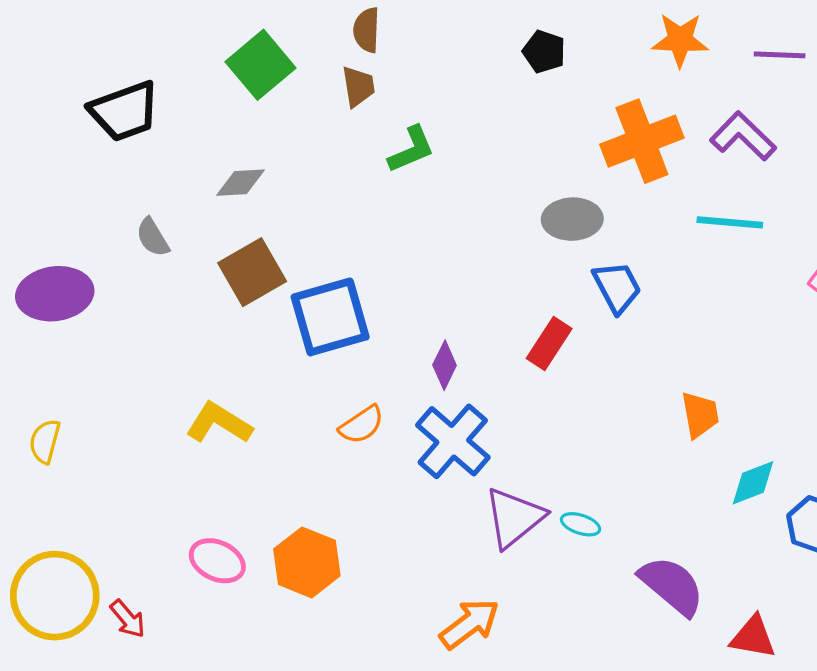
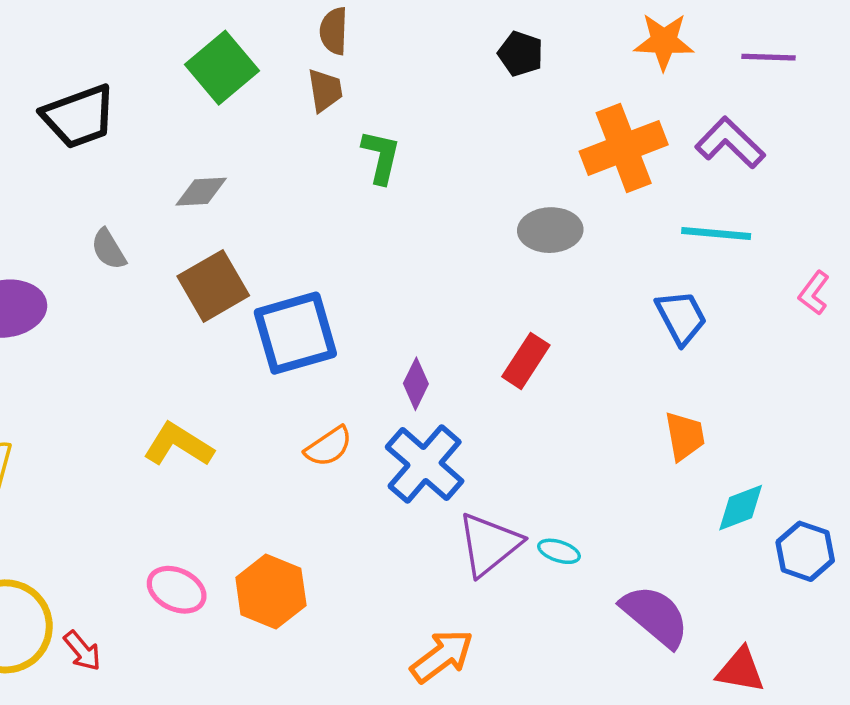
green L-shape: (411, 149) -> (381, 157), turned -54
blue trapezoid: (617, 287) -> (681, 317), moved

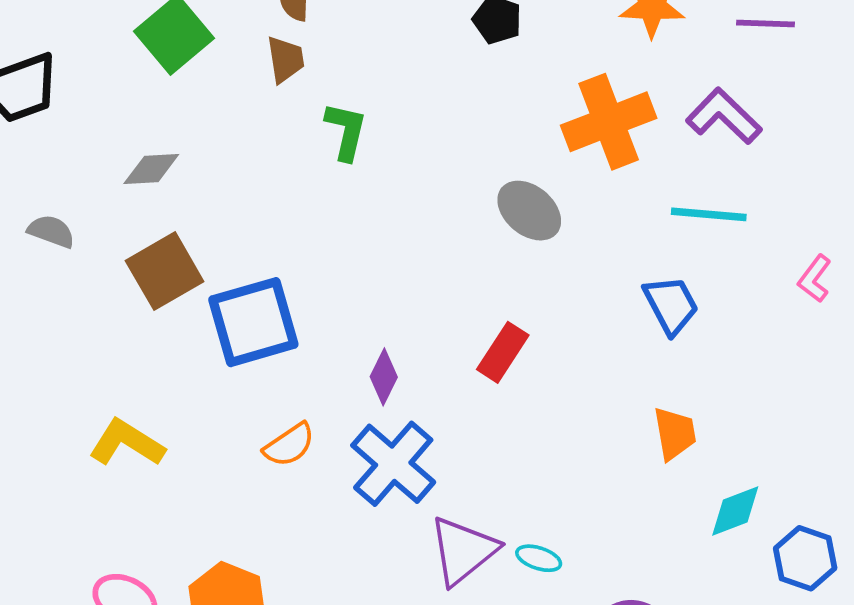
gray ellipse: (550, 230) -> (529, 211), turned 42
gray semicircle: (109, 249) -> (51, 231), turned 141

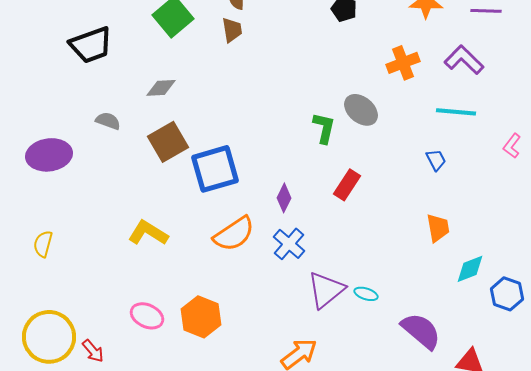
orange cross: (609, 122) -> (403, 63), size x0.7
green L-shape: (346, 131) -> (324, 128), moved
blue trapezoid: (671, 305) -> (436, 160), size x0.7
orange semicircle: (289, 445) -> (234, 234), size x1.5
blue cross: (393, 464) -> (289, 244), size x0.7

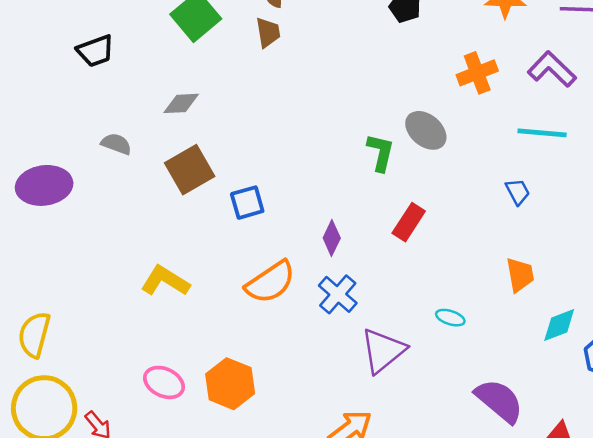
black trapezoid: (91, 45) -> (95, 51), size x0.7
blue square: (215, 169) -> (247, 203), size x0.6
yellow semicircle: (43, 244) -> (34, 335), moved, size x1.4
cyan ellipse: (366, 294) -> (450, 318), moved

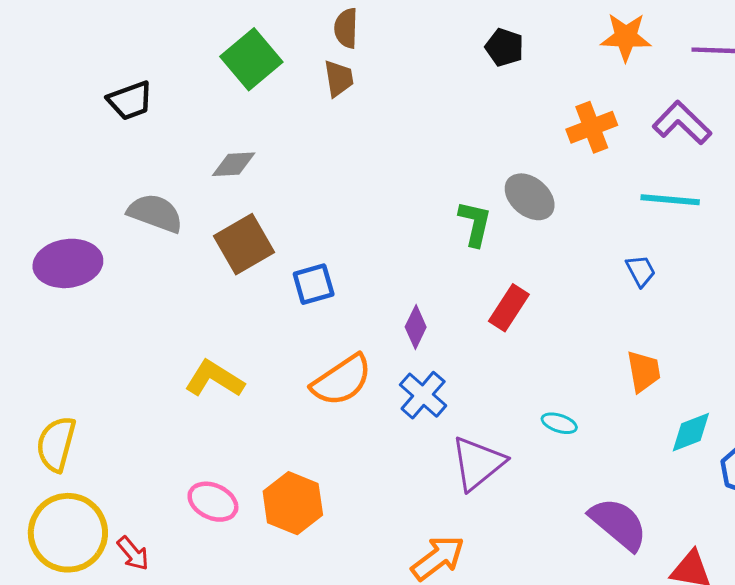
gray semicircle: (116, 144) -> (155, 213), size x1.5

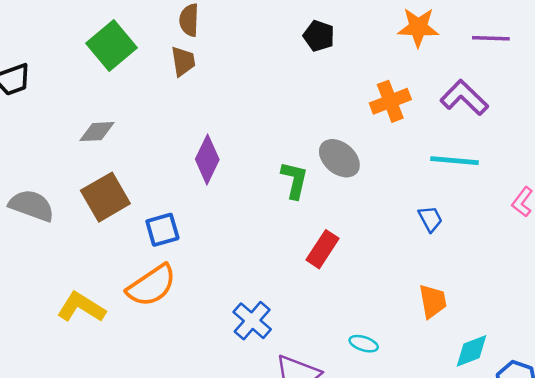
gray semicircle: (155, 213) -> (32, 206), moved
purple diamond: (416, 327) -> (207, 159), moved, size x1.4
orange semicircle: (342, 380) -> (152, 285), moved

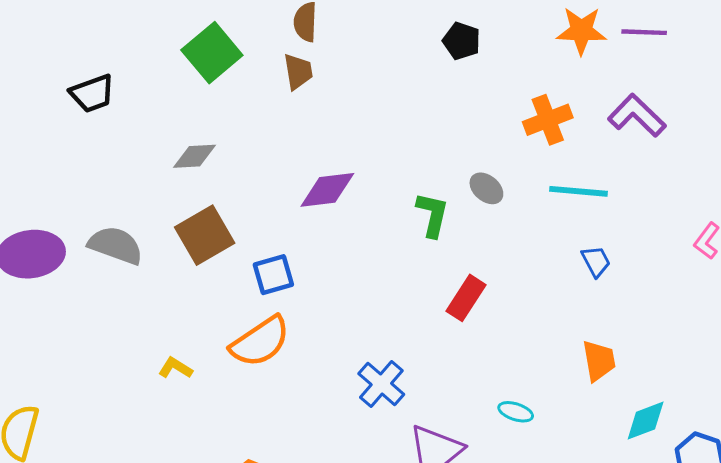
purple line: (491, 38) -> (644, 32), moved
gray ellipse: (339, 158) -> (486, 188), size x0.7
purple diamond: (207, 159) -> (327, 190), turned 57
cyan line: (455, 161) -> (578, 191), moved
yellow L-shape: (81, 307) -> (175, 368), size x0.6

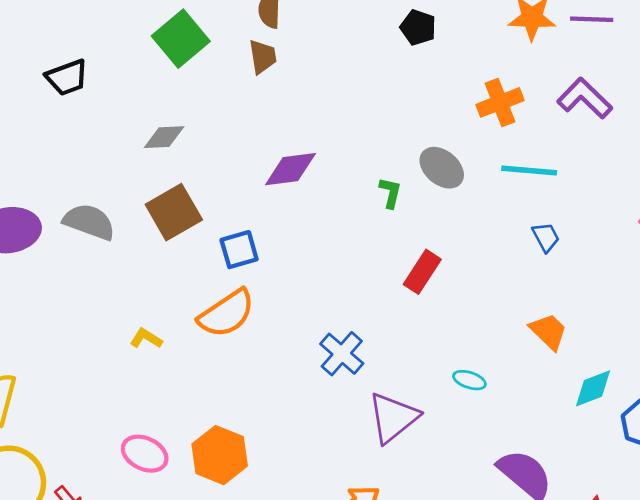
gray ellipse: (486, 188) -> (442, 168), size x1.4
green L-shape: (432, 215) -> (390, 193), size x0.7
orange trapezoid: (599, 361) -> (549, 331), turned -36

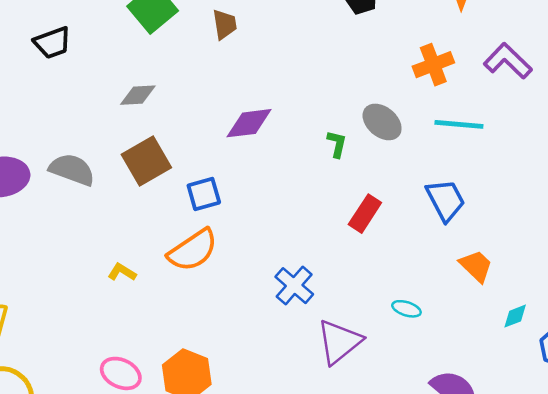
blue trapezoid: (546, 237) -> (446, 200), moved, size x1.6
cyan diamond: (593, 388) -> (515, 316), size x0.7

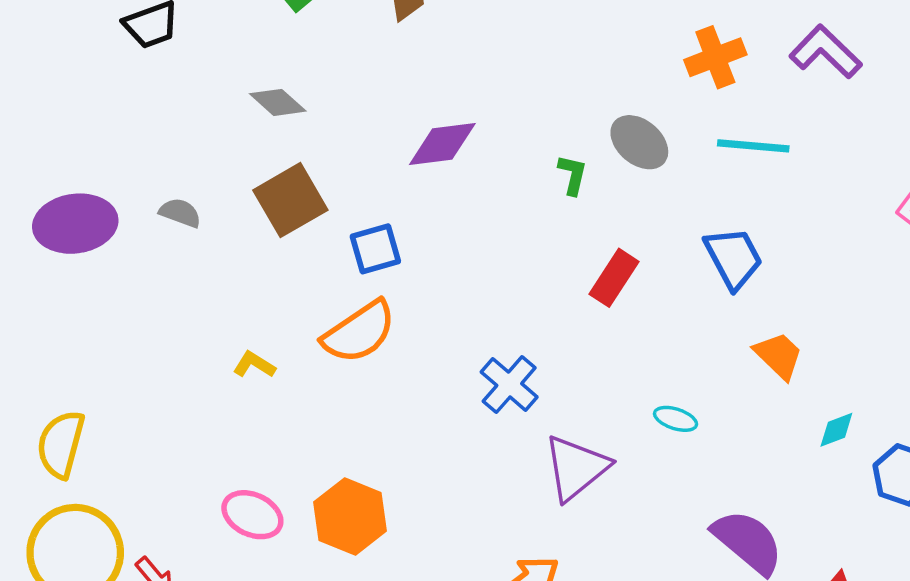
gray diamond: (138, 95) -> (278, 102), turned 45
gray semicircle: (72, 170) -> (180, 213), size x0.6

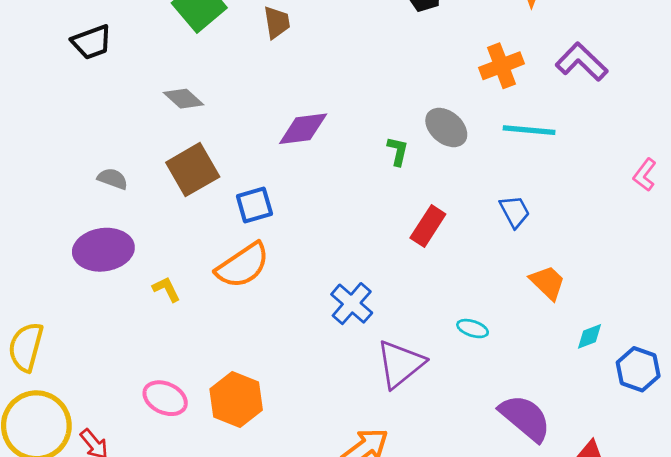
purple ellipse: (75, 224) -> (103, 250), moved
blue trapezoid: (733, 258) -> (515, 212), size x0.7
yellow L-shape: (254, 365) -> (166, 289), turned 32

